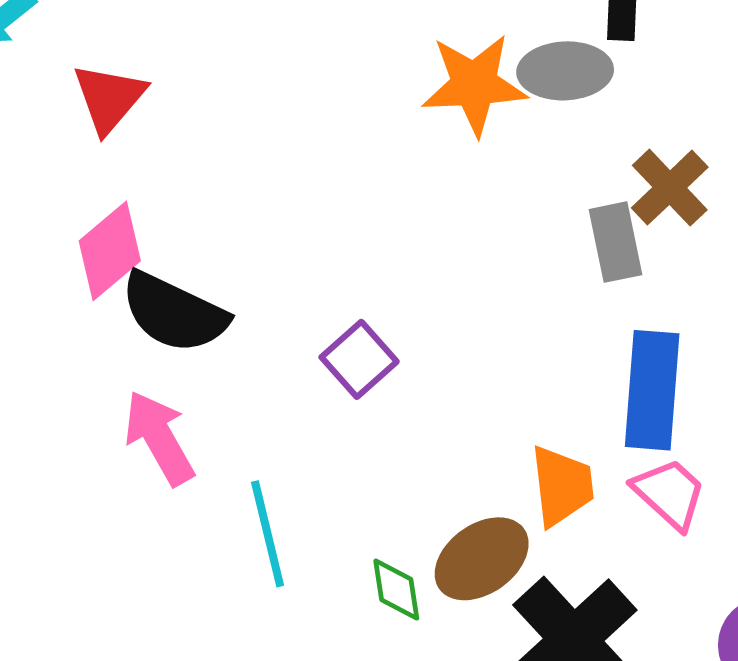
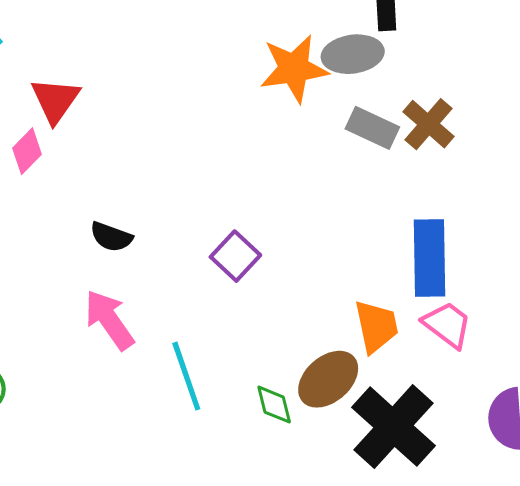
gray rectangle: (615, 242) -> (372, 128), moved, turned -48
pink diamond: (110, 251) -> (27, 151), moved, size x0.7
black semicircle: (174, 313) -> (111, 237), size x0.6

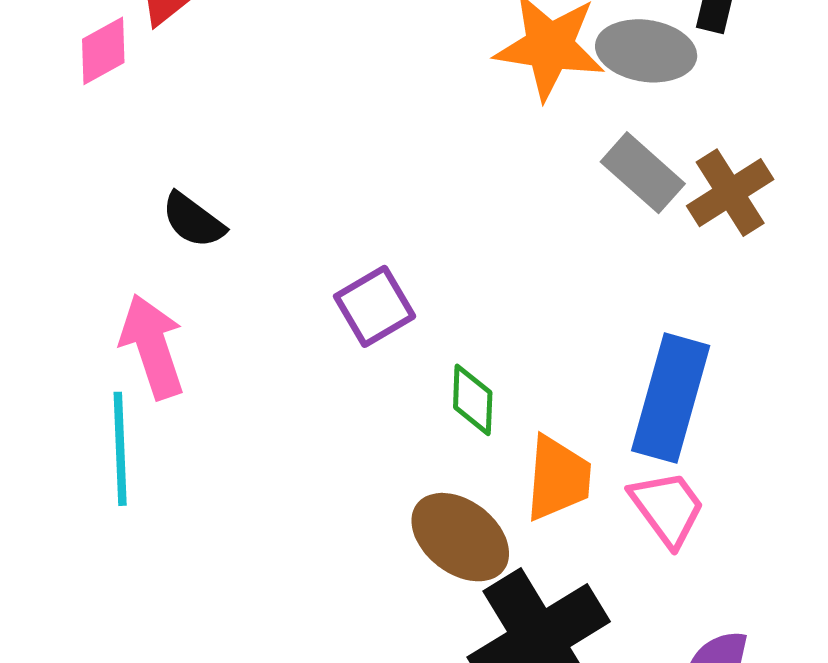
cyan line: (186, 376) -> (120, 449), moved
brown ellipse: (328, 379) -> (460, 537), turned 62
green diamond: (274, 405) -> (473, 400), moved

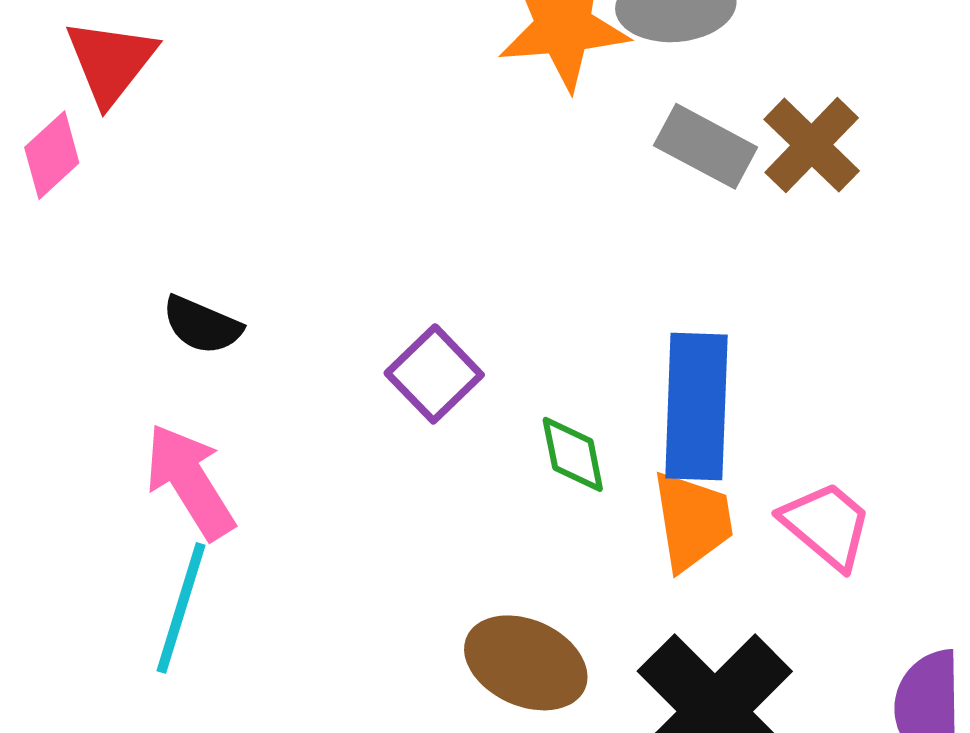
blue rectangle: (671, 398) -> (696, 406), moved
cyan line: (120, 449) -> (181, 608), turned 33
brown ellipse: (460, 537) -> (526, 663), moved

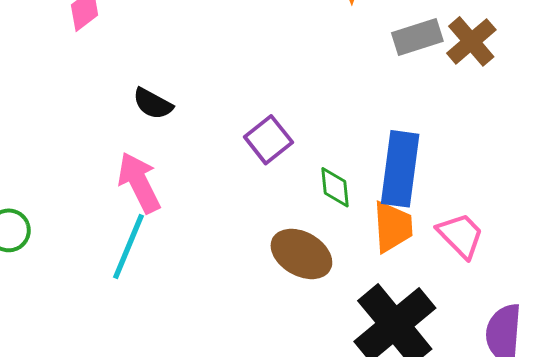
gray rectangle: (706, 146) -> (417, 37), turned -51
brown ellipse: (526, 663) -> (301, 254), moved

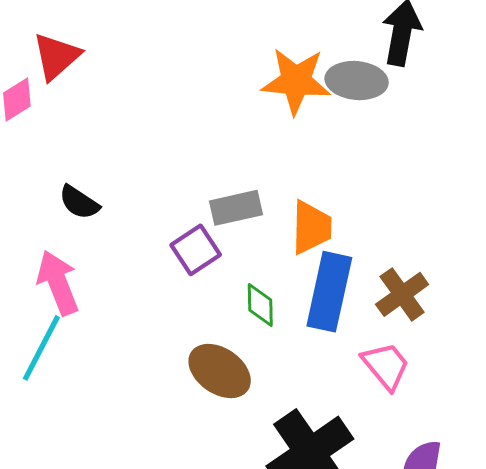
gray rectangle: (417, 37) -> (236, 208), moved
brown cross: (471, 41) -> (402, 294), moved
orange trapezoid: (393, 227) -> (311, 227), moved

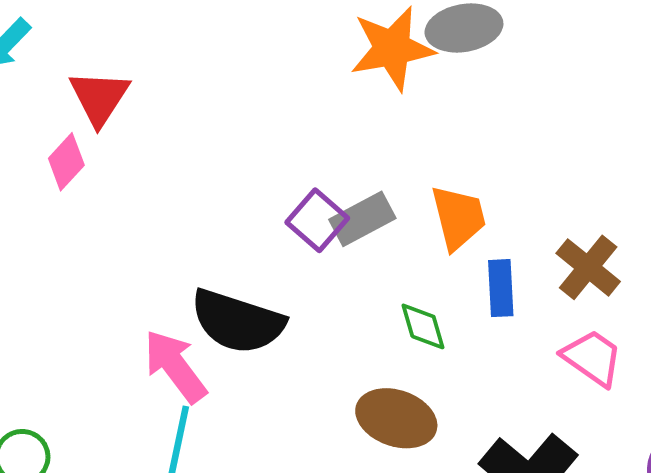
black semicircle: (79, 202) -> (238, 321), moved, size x1.8
purple square: (196, 250) -> (317, 220), moved
blue rectangle: (329, 292) -> (501, 288), size x0.6

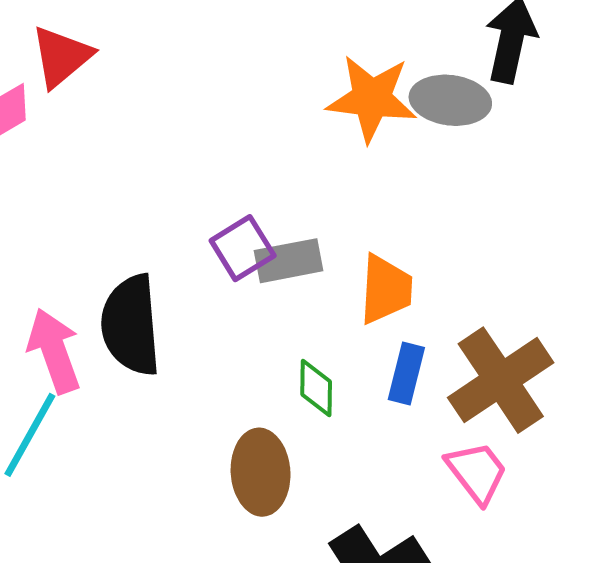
brown cross: (588, 267) -> (501, 380), size x1.5
black semicircle: (238, 321) -> (131, 325), turned 50
brown ellipse: (396, 418) -> (261, 472), turned 50

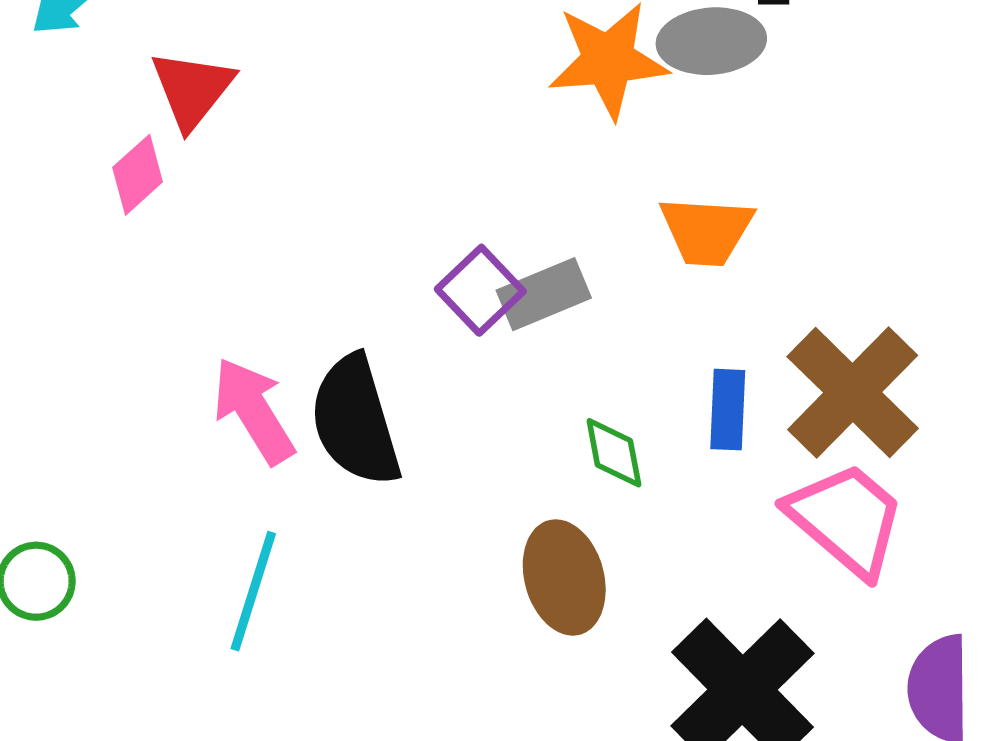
orange trapezoid: (386, 289) -> (706, 231), moved, turned 102
pink arrow: (54, 351) -> (254, 411), moved
pink trapezoid: (477, 472) -> (846, 519), size x1.4

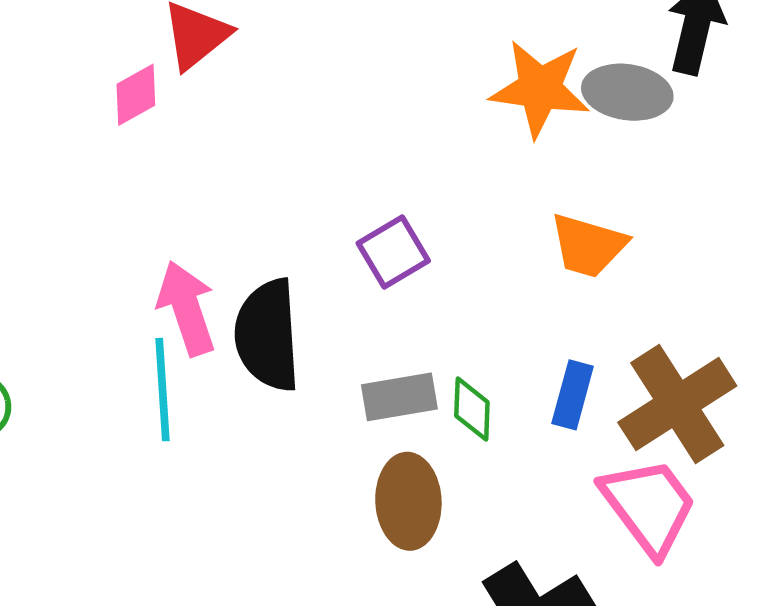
gray rectangle: (544, 294) -> (399, 397), moved
cyan line: (253, 591) -> (163, 390), moved, turned -34

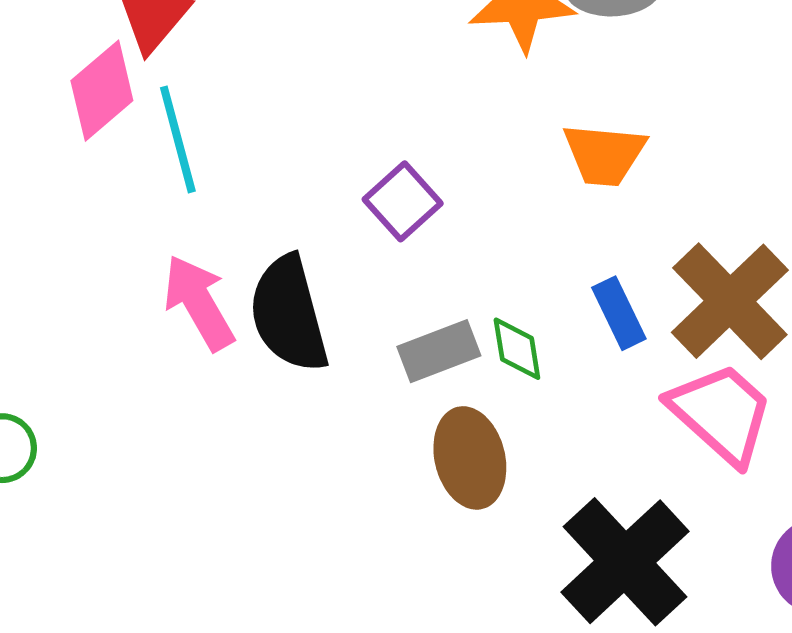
pink diamond: (136, 95) -> (102, 91), size x1.4
cyan line: (163, 390) -> (178, 139), moved
blue rectangle: (573, 395) -> (619, 313), turned -30

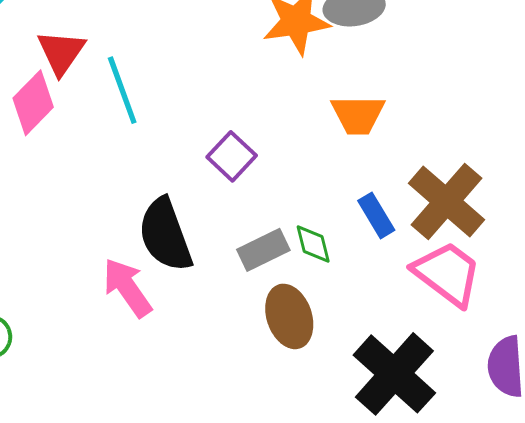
cyan line: (178, 139) -> (122, 90), moved
pink arrow: (199, 303) -> (127, 288), moved

